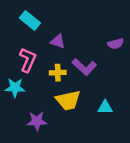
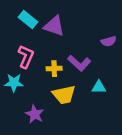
purple triangle: (58, 41) -> (54, 26), moved, size x1.5
cyan triangle: (105, 107) -> (99, 87), moved
purple star: (37, 121) -> (35, 114), turned 30

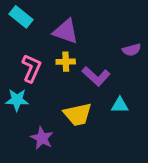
cyan rectangle: (28, 20) -> (21, 17), moved
yellow cross: (54, 69) -> (66, 62), moved

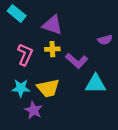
cyan star: (17, 100) -> (21, 88), moved
cyan triangle: (120, 105) -> (96, 84), size x1.5
yellow trapezoid: (78, 114) -> (48, 88), moved

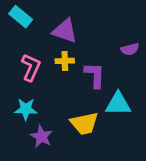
purple L-shape: (77, 61) -> (95, 75), turned -130
yellow trapezoid: (48, 88) -> (84, 123), moved

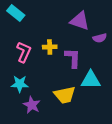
purple triangle: (65, 31) -> (80, 21), moved

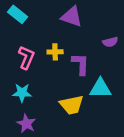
purple triangle: (80, 21) -> (72, 17), moved
purple star: (32, 105) -> (26, 124), moved

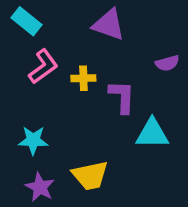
pink L-shape: (26, 57) -> (43, 67), moved, turned 30
yellow trapezoid: (72, 105) -> (90, 175), moved

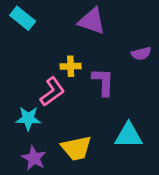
pink L-shape: (43, 67) -> (52, 92), moved
cyan triangle: (152, 134) -> (129, 135), moved

